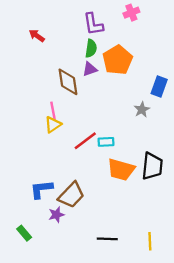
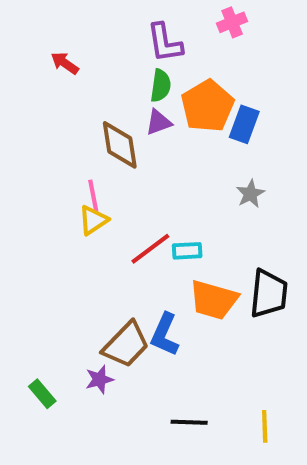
blue rectangle: (159, 86) -> (244, 124), moved
blue L-shape: (41, 189) -> (165, 335), moved, turned -60
green rectangle: (24, 233) -> (42, 394), moved

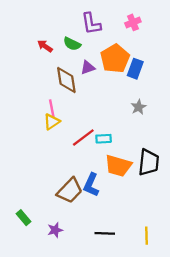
pink cross: (232, 22) -> (133, 22), moved
red arrow: (65, 63) -> (45, 46), moved
green semicircle: (161, 86) -> (72, 44), moved, turned 108
purple star: (99, 379) -> (55, 230), moved

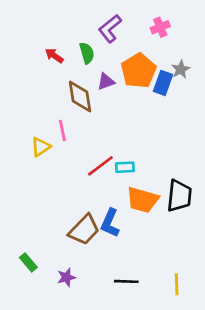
purple L-shape: (91, 24) -> (110, 29), turned 60
green semicircle: (72, 44) -> (87, 53), turned -132
gray star: (139, 107) -> (181, 69), moved
yellow triangle: (52, 122) -> (41, 147), moved

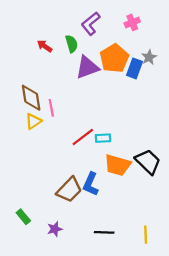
purple triangle: (106, 82) -> (87, 67), size x1.6
brown diamond: (80, 97) -> (31, 98), moved
black trapezoid: (179, 196) -> (148, 162), turned -52

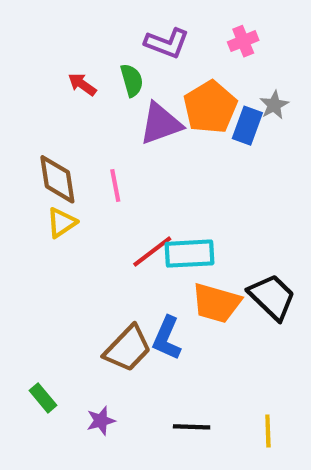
purple L-shape: (91, 24) -> (167, 43), turned -120
pink line: (51, 108) -> (115, 185), moved
cyan rectangle: (103, 138) -> (189, 254), size x1.6

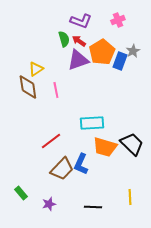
red arrow: (82, 84) -> (79, 41), moved
yellow triangle: (62, 223) -> (36, 69), moved
red line: (152, 252) -> (51, 141), moved
yellow line: (268, 431) -> (130, 197), moved

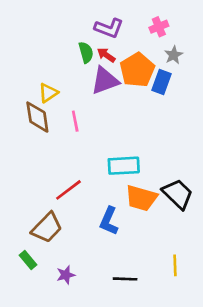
gray star: (133, 51) -> (174, 55), moved
brown trapezoid: (62, 169) -> (47, 228), moved

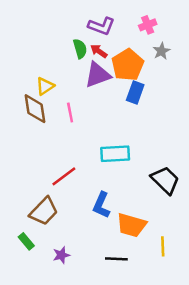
blue rectangle: (161, 82) -> (135, 92), moved
orange trapezoid: (141, 198) -> (131, 225), moved

